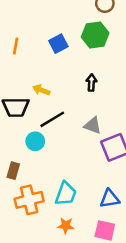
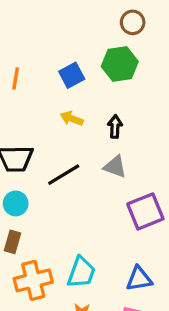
yellow arrow: (41, 90) -> (72, 119), moved
gray triangle: (93, 125) -> (115, 167), moved
cyan circle: (35, 141) -> (16, 203), moved

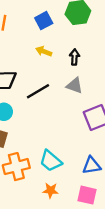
cyan trapezoid: (81, 272) -> (51, 161), turned 110

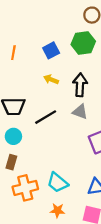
black arrow: (74, 57) -> (80, 85), size x1.5

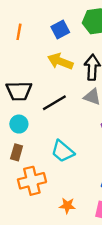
yellow arrow: (51, 79) -> (60, 61), size x1.5
cyan trapezoid: (57, 183) -> (63, 151), moved

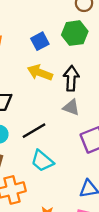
black line: (54, 103) -> (34, 131), moved

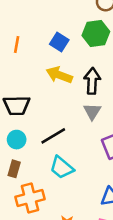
blue square: (40, 41) -> (59, 42), turned -30
gray triangle: (71, 107) -> (92, 111), turned 42

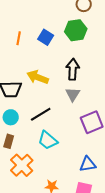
orange line: (17, 44) -> (19, 38), moved
yellow arrow: (59, 75) -> (38, 77), moved
orange cross: (30, 198) -> (22, 165), turned -30

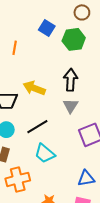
blue square: (46, 37) -> (47, 28), moved
orange cross: (22, 165) -> (18, 179), turned 30

